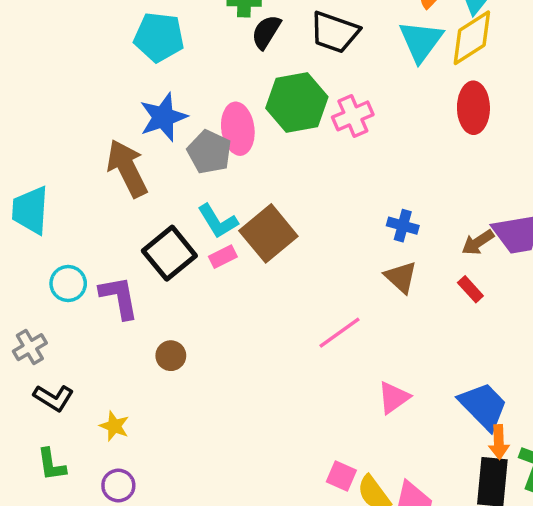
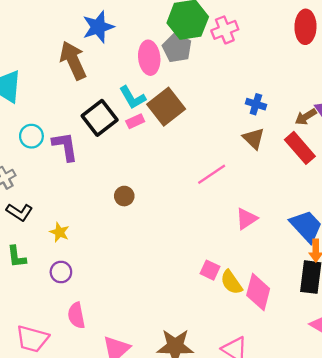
pink ellipse: (238, 129) -> (149, 58), moved
gray pentagon: (209, 152) -> (177, 48), moved
red rectangle: (470, 289) -> (300, 148), size x1.8
brown circle: (171, 356) -> (124, 196), moved

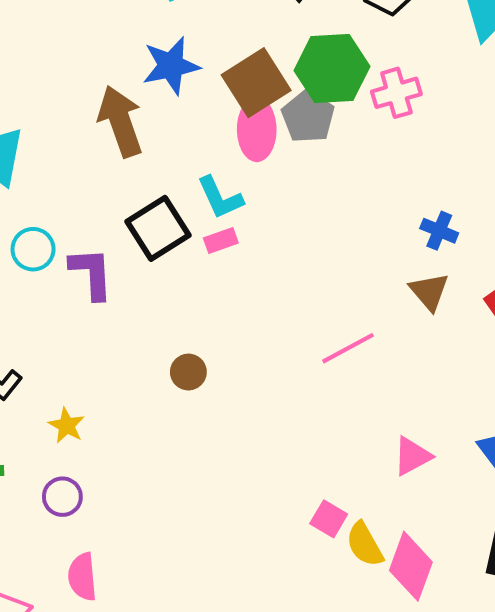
brown square: (166, 107) -> (256, 83), moved
pink triangle: (246, 219) -> (412, 456), moved

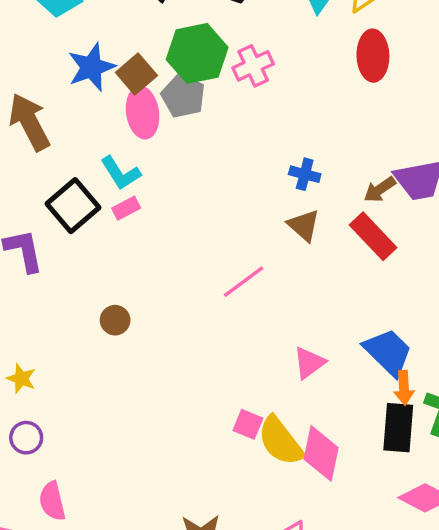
blue star: (171, 66) -> (91, 67), moved
brown square: (256, 83) -> (136, 74), size x0.7
yellow semicircle: (365, 544) -> (281, 441), size x1.4

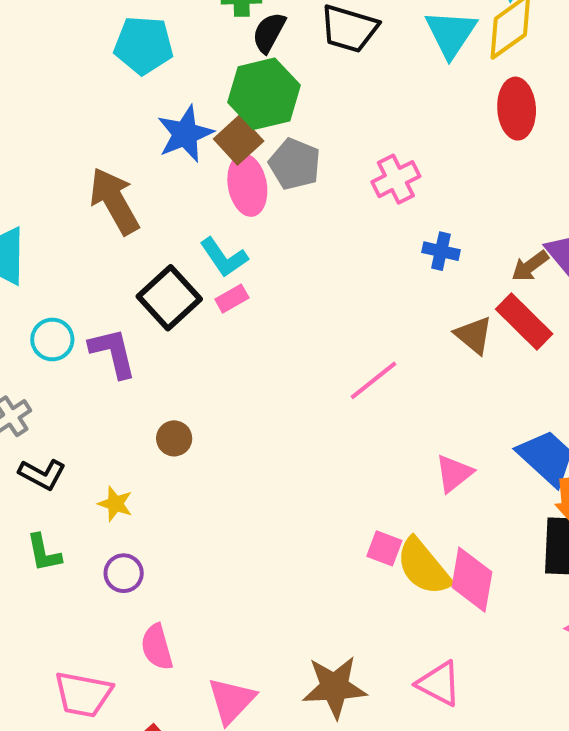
green hexagon: (197, 53) -> (264, 94), moved
pink cross: (253, 66) -> (396, 179), moved
brown triangle: (304, 225) -> (474, 335), moved
brown circle: (115, 320) -> (174, 438), moved

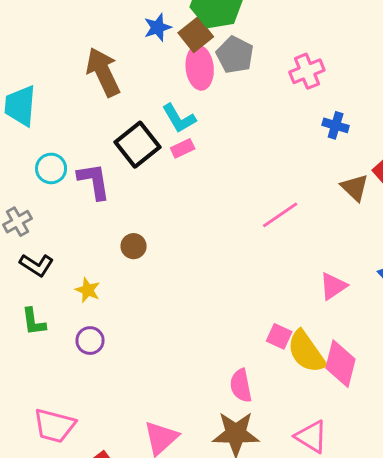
blue star: (185, 134) -> (158, 27), size x0.7
pink semicircle: (157, 647) -> (241, 386), moved

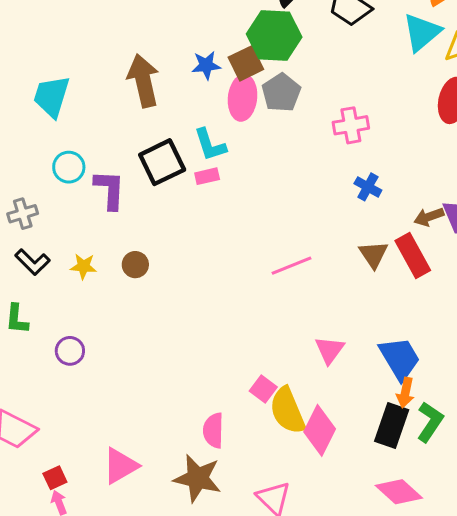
blue star: (158, 27) -> (206, 65), moved
pink triangle: (333, 286) -> (330, 350), turned -32
yellow star: (88, 290) -> (83, 266), moved, turned -30

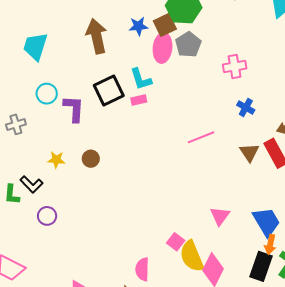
black L-shape: (32, 262) -> (31, 184), moved
pink line: (291, 266) -> (201, 137), moved

